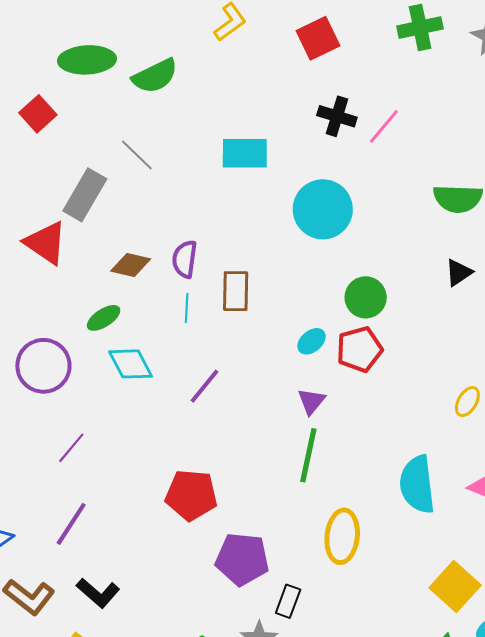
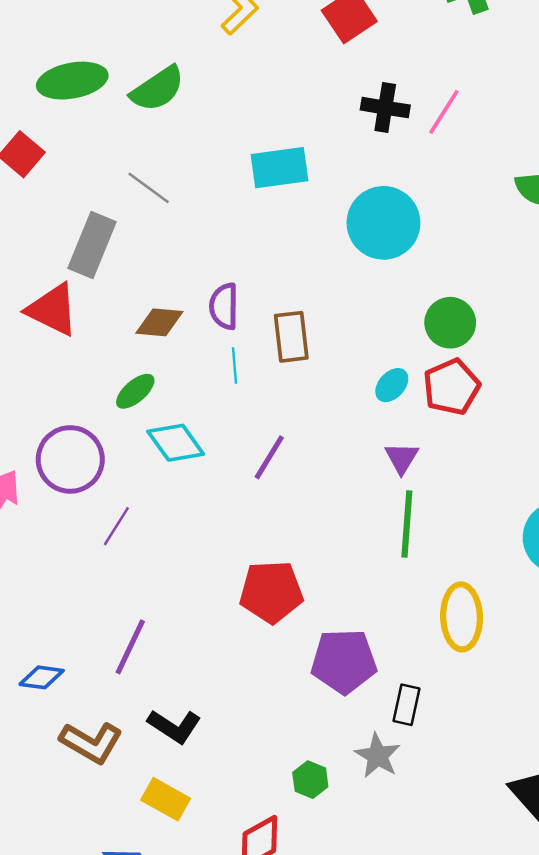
purple line: (71, 448) -> (116, 526), moved

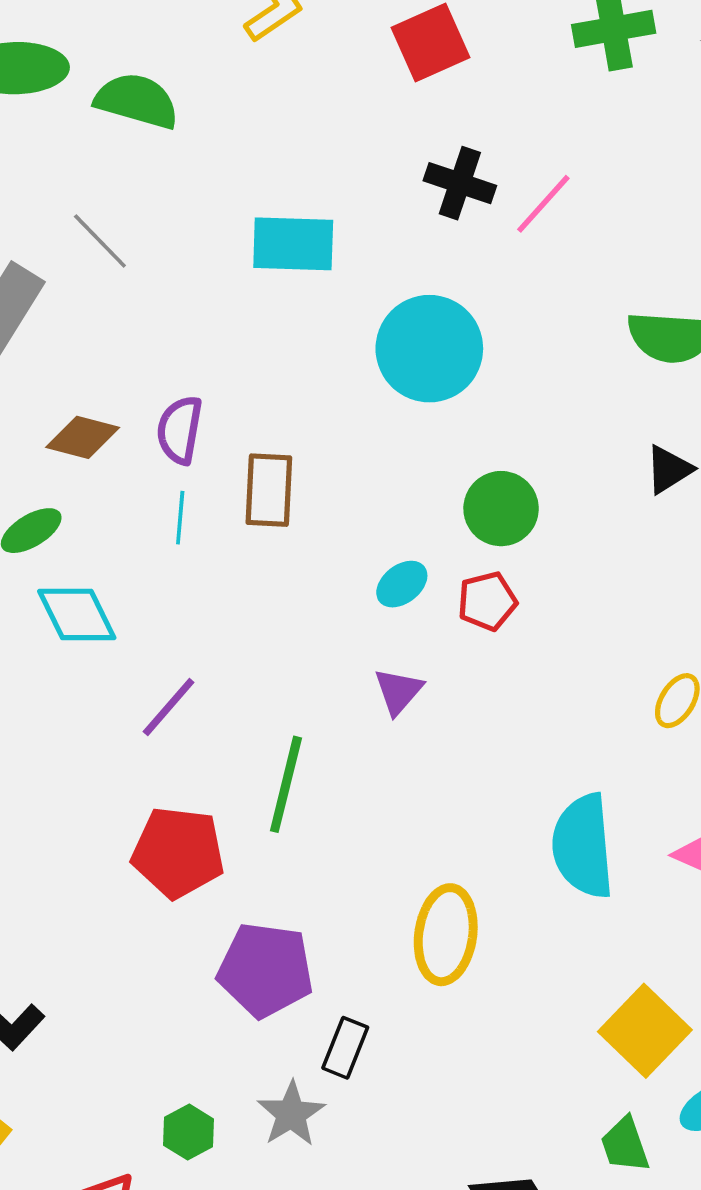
green semicircle: (157, 89) -> (137, 101), turned -140
red pentagon: (451, 387) -> (487, 601), size x0.7
purple line: (269, 457) -> (169, 707), moved
green line: (407, 524) -> (286, 784), moved

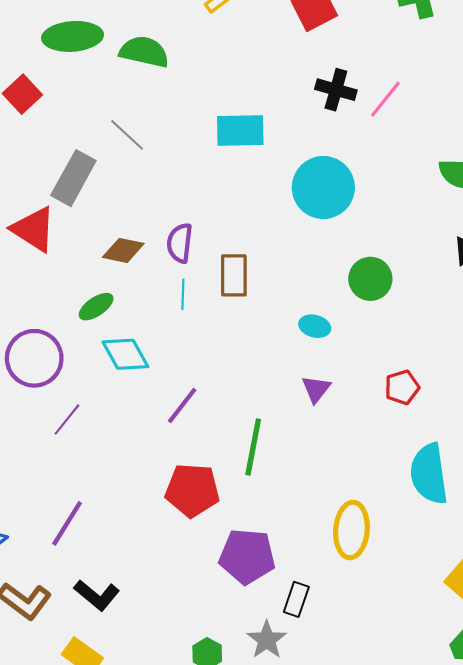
cyan ellipse: (402, 584) -> (315, 326), turned 56
red pentagon: (487, 601) -> (402, 387), moved

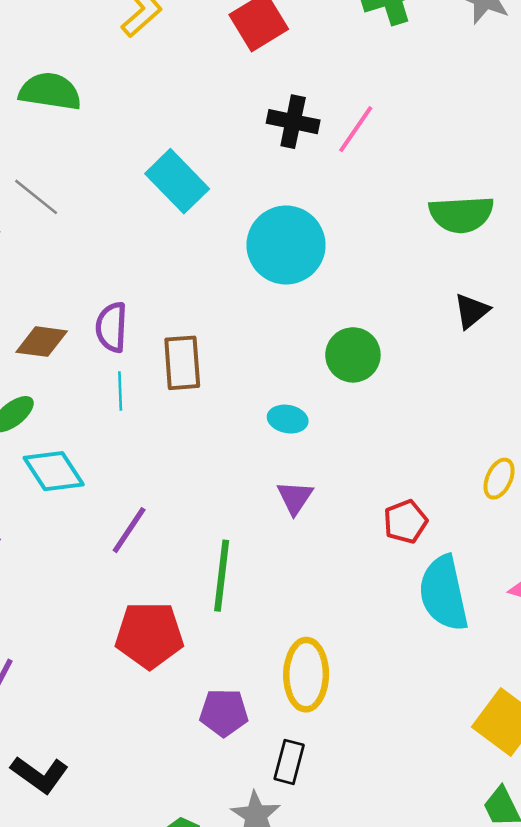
cyan rectangle: (240, 130) -> (177, 181), turned 51
red pentagon: (402, 387) -> (405, 522), moved
yellow ellipse: (351, 530) -> (306, 675), moved
purple pentagon: (247, 556) -> (224, 713), size x0.7

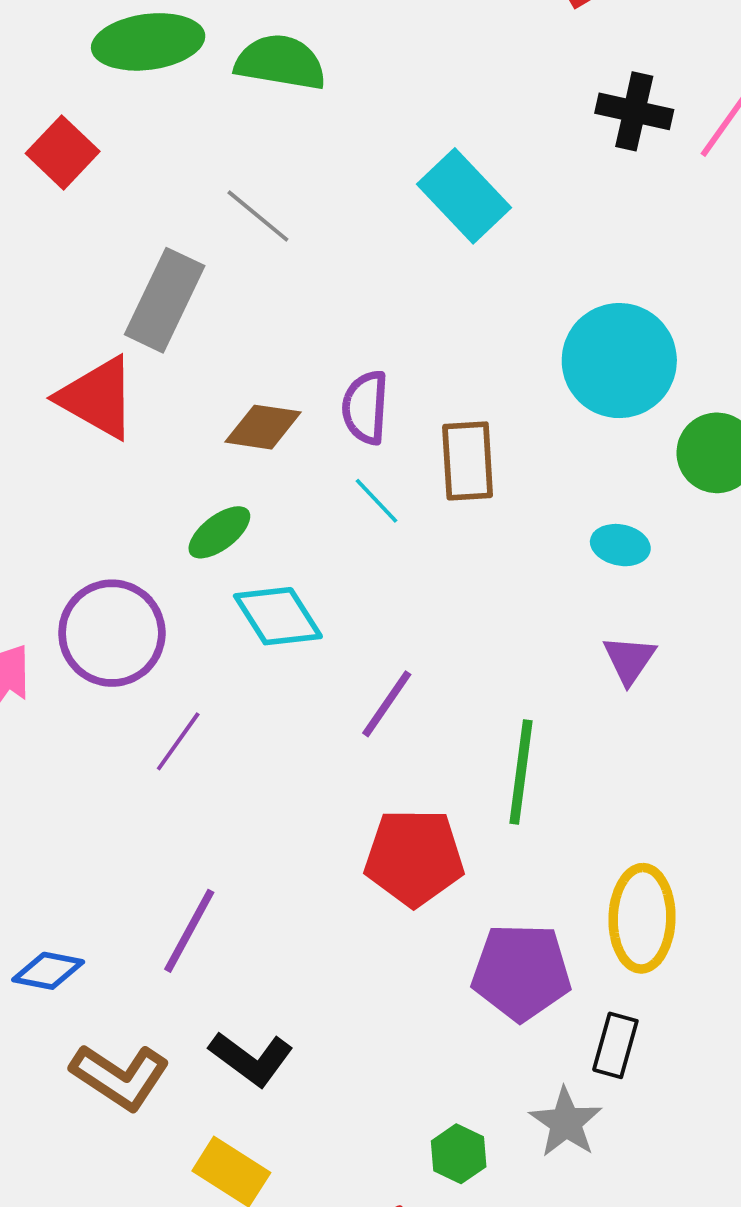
cyan circle: (286, 245) -> (619, 361), moved
cyan line: (120, 391) -> (376, 501), turned -42
purple pentagon: (224, 713) -> (521, 972), size x1.4

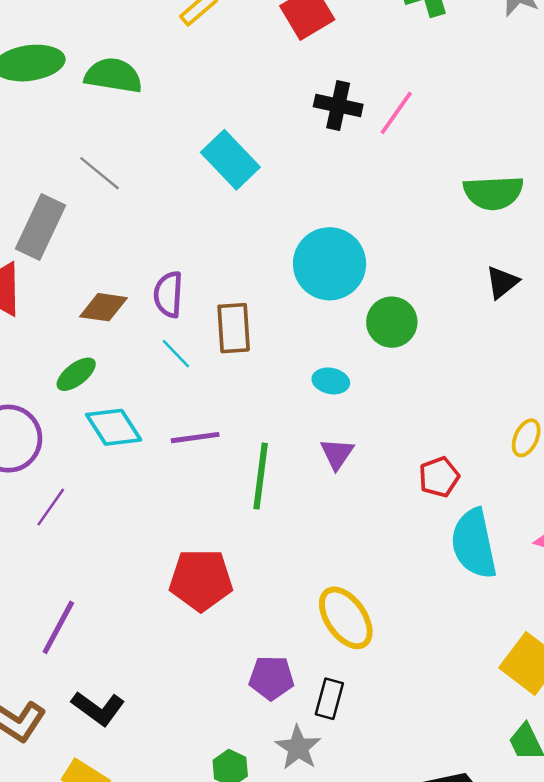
purple line: (387, 704) -> (195, 438), moved, turned 48
green line: (521, 772) -> (261, 476), moved
yellow ellipse: (642, 918) -> (346, 618), turned -36
purple pentagon: (521, 972) -> (271, 678), moved, size x0.7

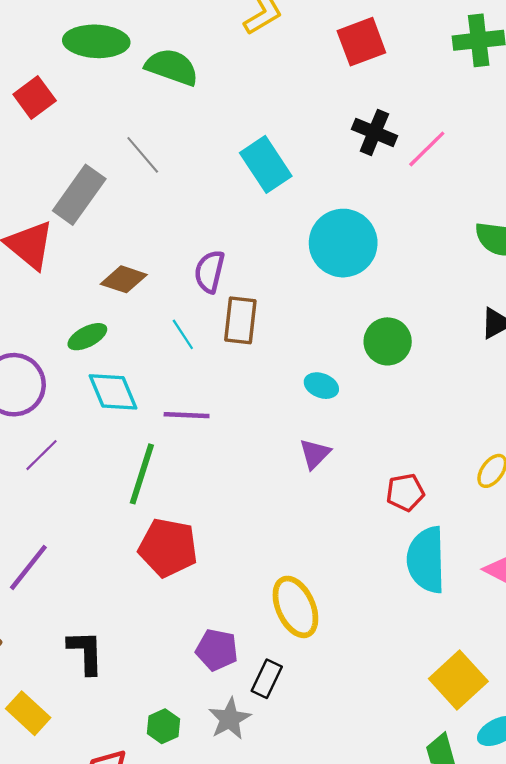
cyan circle: (330, 264) -> (343, 243), moved
purple semicircle: (168, 294) -> (210, 272), moved
green line: (261, 476) -> (142, 474), moved
black L-shape: (98, 708) -> (86, 652), moved, turned -138

